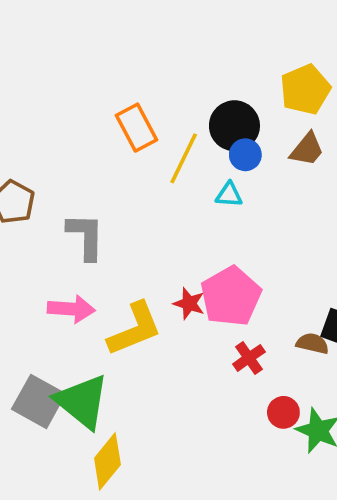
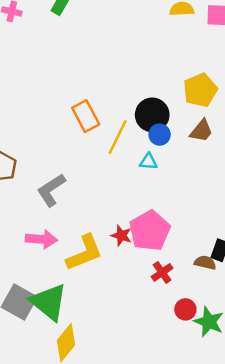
gray L-shape: (86, 236) -> (51, 190), turned -124

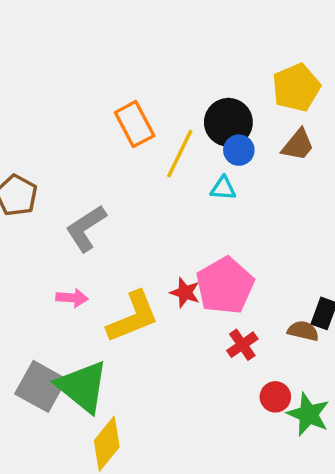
pink arrow: (41, 239) -> (72, 298), size x0.7

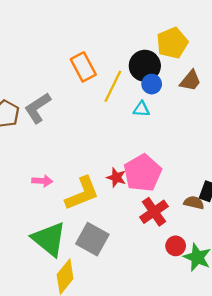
yellow pentagon: (296, 88) -> (172, 43), moved
gray L-shape: (86, 228) -> (38, 108), moved
red cross: (242, 345) -> (154, 212), size x1.4
gray square: (41, 386) -> (92, 239), moved

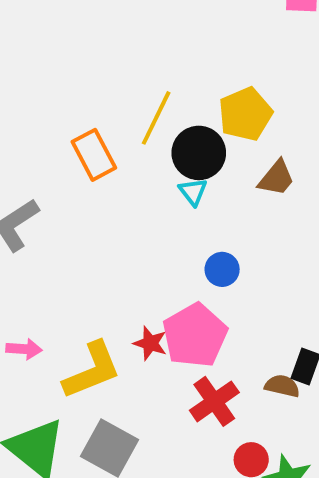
blue circle: (152, 84) -> (222, 269), moved
yellow line: (113, 86) -> (156, 118), moved
cyan triangle: (141, 109) -> (193, 192), moved, turned 48

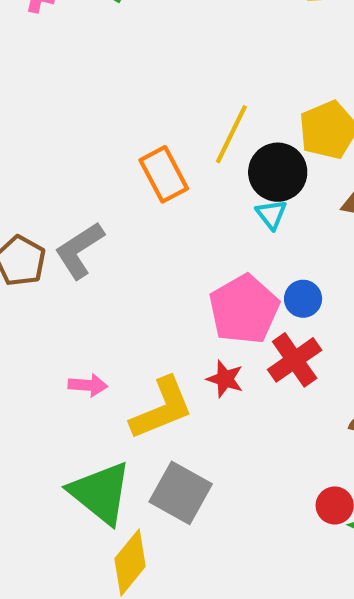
pink pentagon: (195, 335) -> (244, 309), moved
red cross: (214, 401) -> (295, 360), moved

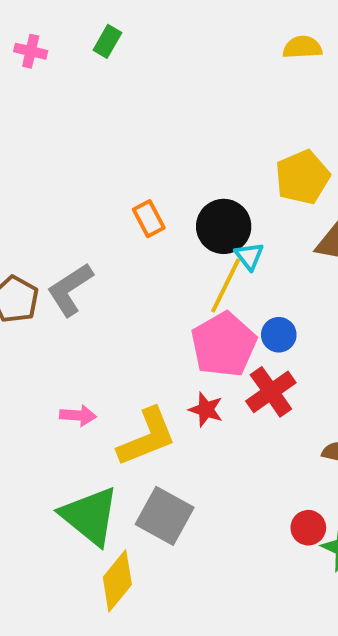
yellow line: (231, 134) -> (226, 286), moved
black circle: (278, 172) -> (224, 226), moved
orange rectangle: (164, 174) -> (149, 219), size x0.7

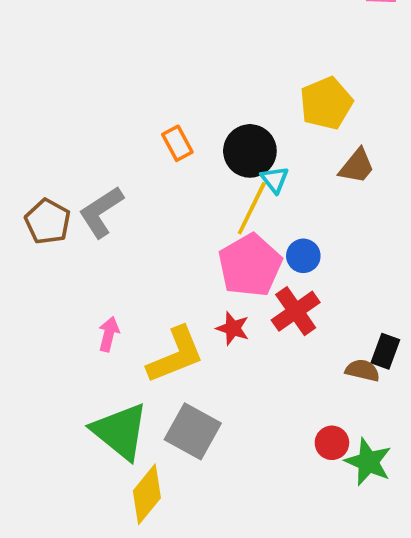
pink arrow: (78, 415) -> (109, 334), turned -80

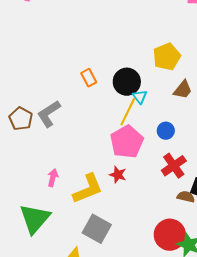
blue circle: (303, 256) -> (166, 131), moved
red cross: (296, 311) -> (174, 166), moved
green triangle: (120, 431) -> (35, 219), moved, turned 32
red circle: (332, 443) -> (170, 235), size x1.8

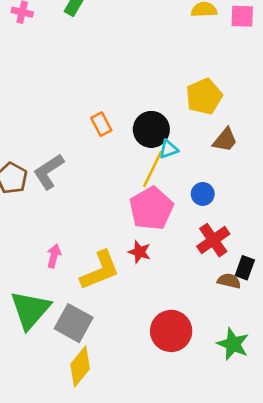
cyan triangle: (140, 97) -> (168, 149), turned 49
gray square: (97, 229) -> (74, 323), moved
red circle: (170, 235) -> (171, 331), moved

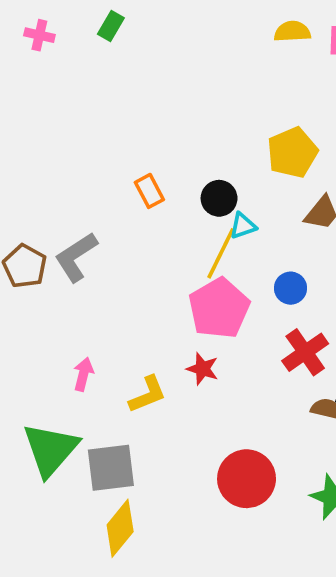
black circle: (151, 129) -> (219, 198), size x0.7
yellow L-shape: (100, 270) -> (148, 394), size x0.7
gray square: (74, 323) -> (111, 468), turned -36

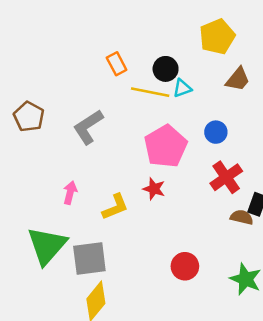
yellow line: (221, 253) -> (150, 92), moved, turned 75
gray L-shape: (76, 257) -> (88, 127), moved
red circle: (247, 479) -> (185, 266), size x0.7

